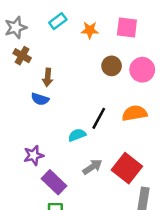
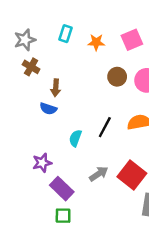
cyan rectangle: (58, 21) -> (65, 34), turned -35
pink square: (127, 28) -> (132, 40), turned -30
cyan semicircle: (77, 135) -> (75, 138), moved, turned -49

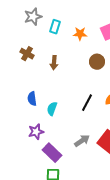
gray star: (25, 40) -> (33, 17), moved
brown arrow: (56, 88) -> (54, 63), moved
blue semicircle: (48, 109) -> (32, 99), moved, turned 64
cyan semicircle: (75, 138) -> (52, 109), moved

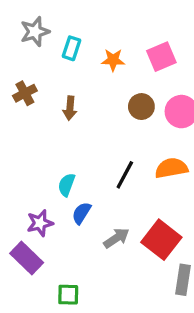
brown cross: (27, 54) -> (25, 93), turned 32
blue semicircle: (32, 99) -> (81, 213), moved, turned 40
purple rectangle: (52, 153) -> (27, 258), moved

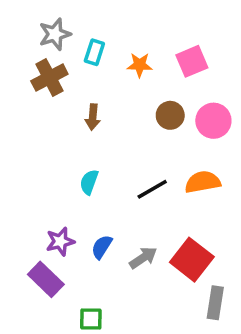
brown cross: (25, 93) -> (49, 77), moved, size x1.4
black line: (125, 175) -> (152, 189), turned 32
cyan semicircle: (67, 185) -> (89, 182), moved
blue semicircle: (81, 213) -> (102, 247), moved

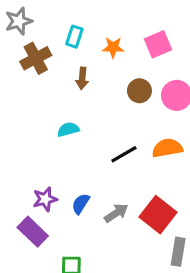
gray star: (55, 34) -> (19, 21), moved
brown arrow: (93, 117) -> (82, 78), moved
cyan semicircle: (89, 182) -> (68, 129), moved, turned 55

